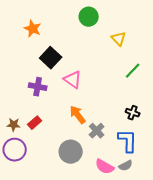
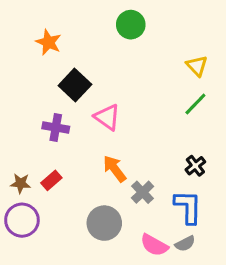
yellow triangle: (119, 39) -> (197, 66), moved
black cross: (133, 113) -> (195, 166), turned 32

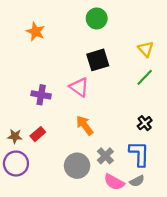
black square: (75, 85) -> (98, 60), moved, turned 30
gray cross: (143, 192) -> (105, 156), moved

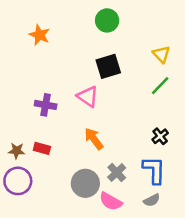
red rectangle: (38, 134) -> (42, 148), turned 56
pink semicircle: (114, 182) -> (111, 201), moved

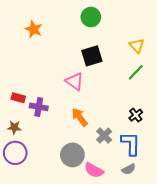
purple cross: (46, 105) -> (39, 107), moved
red rectangle: (42, 148) -> (18, 98), moved
gray cross: (117, 172) -> (104, 136), moved

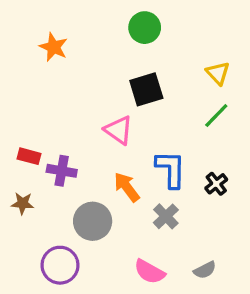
blue L-shape: (131, 144) -> (171, 169), moved
purple circle: (15, 153) -> (60, 265), moved
gray circle: (72, 155) -> (93, 221), moved

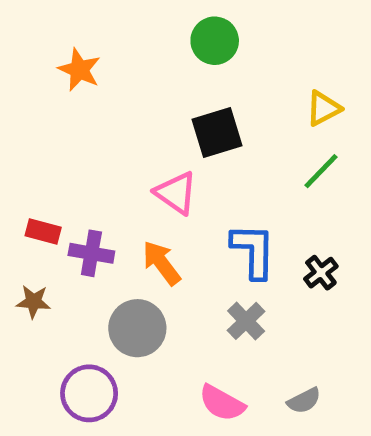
yellow triangle: (218, 73) -> (323, 108), turned 45
orange arrow: (127, 187) -> (162, 263), moved

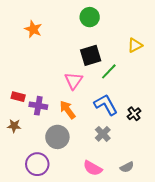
green line: (321, 171) -> (109, 71), moved
pink triangle: (176, 193) -> (74, 81), turned 30
blue L-shape: (253, 251) -> (106, 105), turned -30

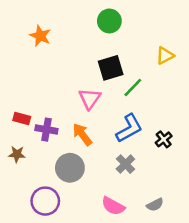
blue L-shape: (106, 105) -> (129, 128), turned 90

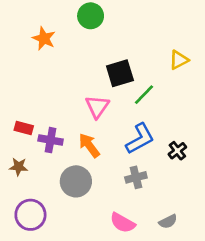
green circle: (109, 21) -> (91, 16), moved
gray cross: (125, 164) -> (136, 177), turned 30
purple circle: (45, 201) -> (30, 215), moved

